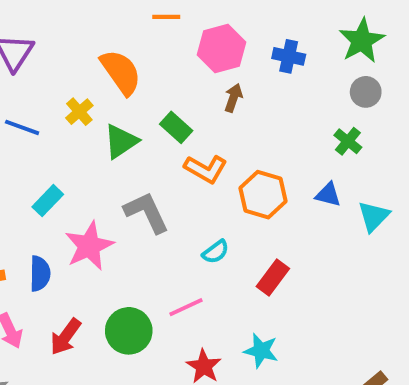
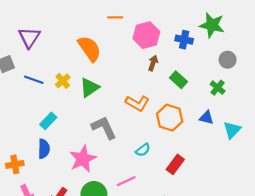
green star: (362, 41) -> (212, 25), moved, turned -30
yellow cross: (79, 112) -> (63, 81), moved
green rectangle: (176, 127) -> (179, 80), moved
pink star: (89, 246) -> (83, 159), moved
blue semicircle: (40, 274) -> (44, 149), moved

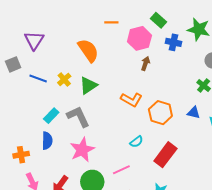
green rectangle: (179, 80) -> (158, 20), moved
gray L-shape: (104, 128) -> (78, 117), moved
red rectangle: (175, 164) -> (165, 155), size x1.4

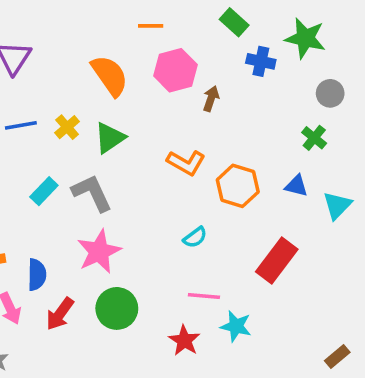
pink hexagon: (139, 38) -> (175, 70), moved
blue line: (38, 78) -> (21, 125), turned -30
blue semicircle: (47, 141) -> (37, 275), moved
red rectangle: (165, 155) -> (277, 260), moved
pink line: (121, 170) -> (204, 296), moved, turned 30

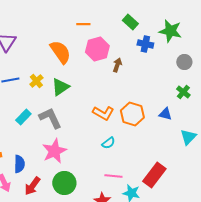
green cross: (314, 138) -> (183, 92), moved
orange L-shape: (186, 163) -> (103, 113), moved
cyan triangle: (337, 205) -> (188, 137), moved
red rectangle: (277, 260) -> (154, 175), moved

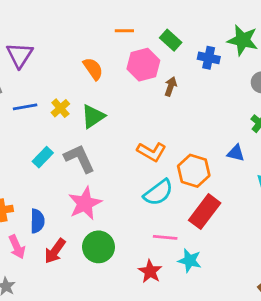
green rectangle: (130, 22) -> (171, 40), moved
orange semicircle: (60, 52) -> (93, 69), size x0.7
orange hexagon: (132, 114) -> (194, 171), moved
cyan semicircle: (108, 143) -> (158, 192), size x1.6
red rectangle: (154, 175) -> (205, 212), moved

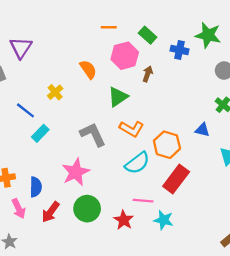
orange semicircle: (93, 69) -> (88, 69), moved
blue line: (25, 107) -> (25, 110), moved, turned 48
green triangle: (93, 116) -> (118, 97), moved
gray L-shape: (79, 158) -> (93, 134), moved
red star: (150, 271) -> (124, 220), moved

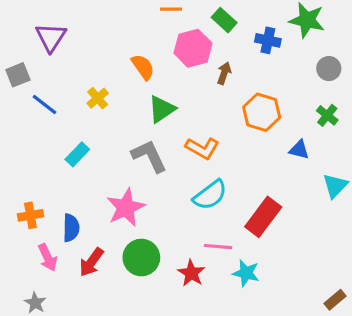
green triangle: (118, 97) -> (162, 109), moved
blue line: (25, 110) -> (45, 104), moved
orange hexagon: (167, 145) -> (262, 112), moved

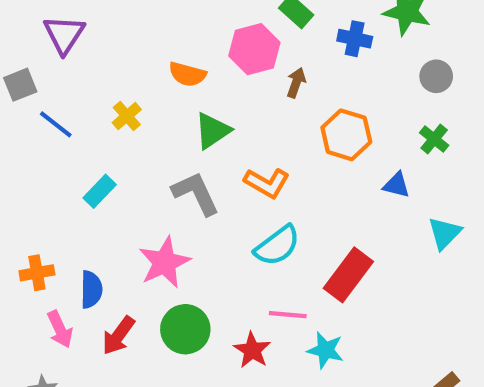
orange semicircle: (143, 67) -> (187, 74), turned 140

